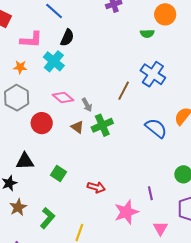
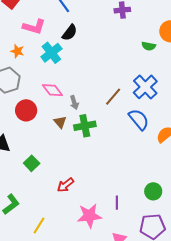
blue semicircle: (156, 128) -> (139, 119), moved
red arrow: (96, 187) -> (65, 185), turned 114

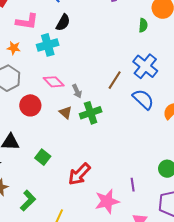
green semicircle: (149, 46) -> (143, 25), turned -88
cyan cross: (51, 53) -> (48, 45), turned 30
red arrow: (65, 185) -> (79, 174), size x1.4

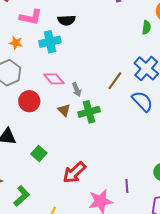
black semicircle: (63, 23) -> (67, 20), turned 54

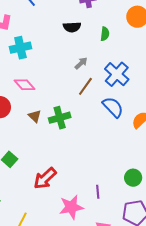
black semicircle: (67, 20) -> (72, 27), moved
green semicircle: (146, 27) -> (105, 34), moved
gray arrow: (77, 90) -> (81, 63), moved, turned -112

